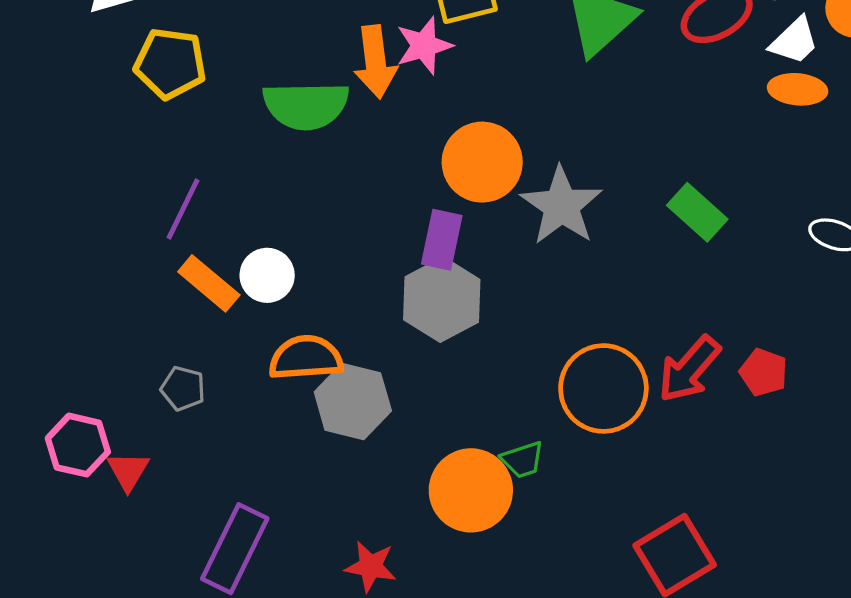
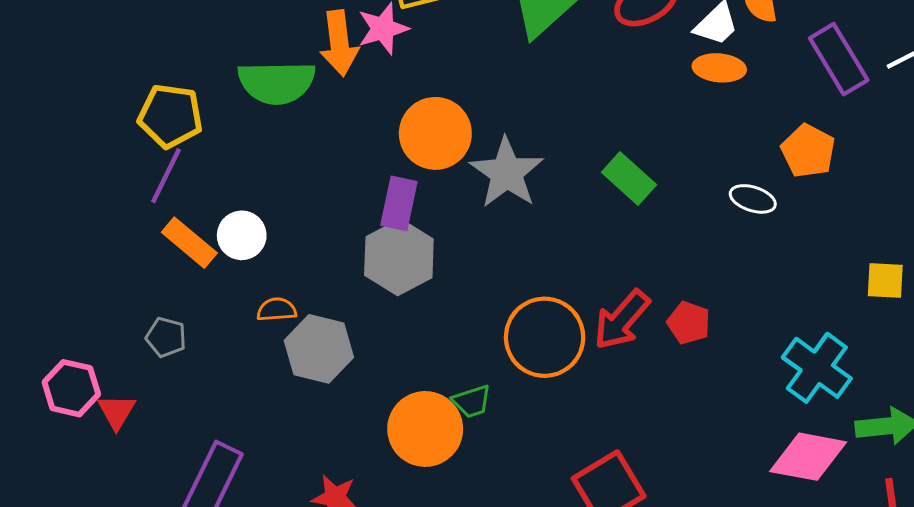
yellow pentagon: (170, 63) -> (170, 116), moved
orange semicircle: (306, 358) -> (277, 310), size x0.6

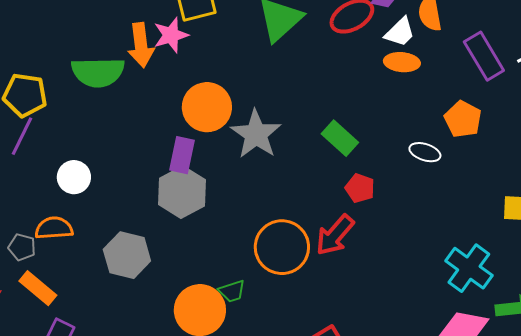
orange rectangle: (189, 243) -> (38, 288), moved
orange semicircle: (277, 310) -> (54, 228), moved, size x1.4
red pentagon: (689, 323) -> (360, 188), moved

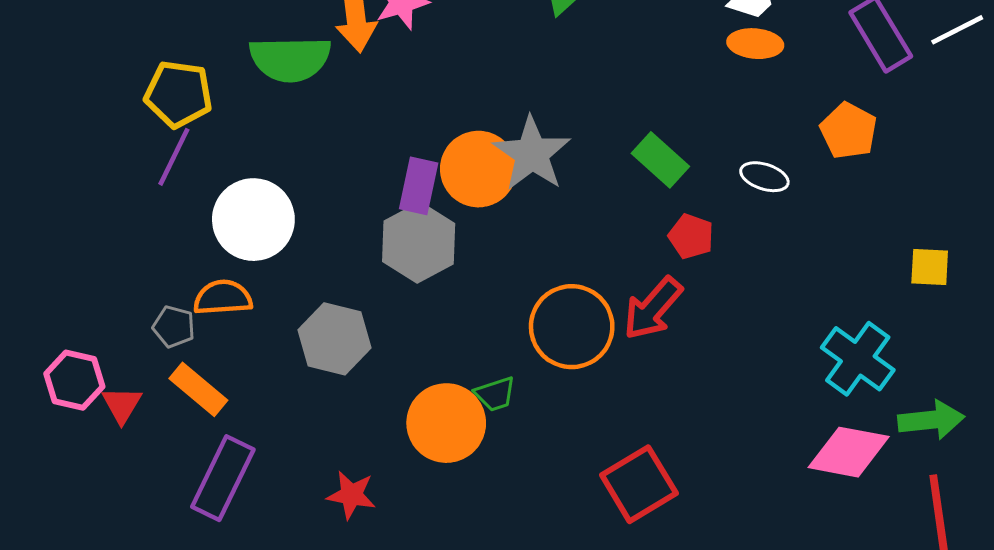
orange circle: (207, 107) -> (478, 169), moved
white ellipse: (425, 152) -> (764, 177), moved
white circle: (74, 177) -> (253, 220), size x1.6

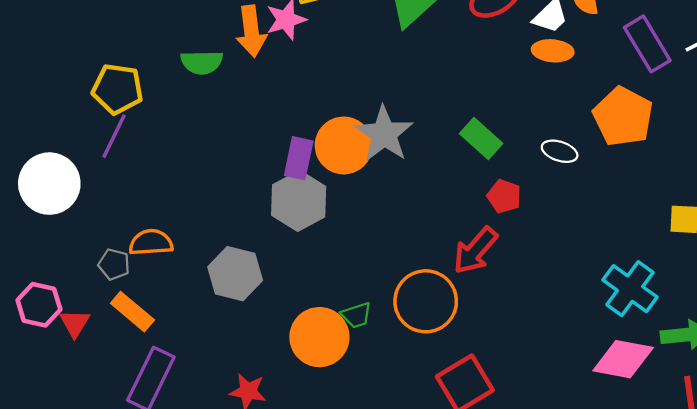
green semicircle: (290, 59) -> (202, 62), size x0.7
orange pentagon: (849, 131) -> (623, 117), size x1.4
white circle: (253, 220) -> (49, 184), moved
orange circle: (572, 327) -> (426, 301), moved

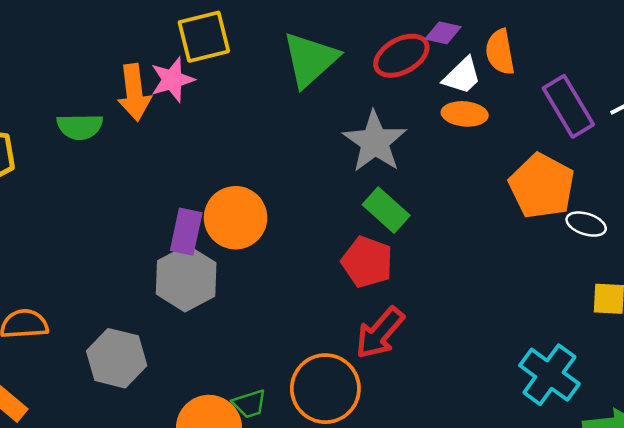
gray star: (384, 134) -> (375, 142), moved
white ellipse: (560, 151) -> (586, 224), moved
red pentagon: (504, 196) -> (367, 262), moved, size x1.4

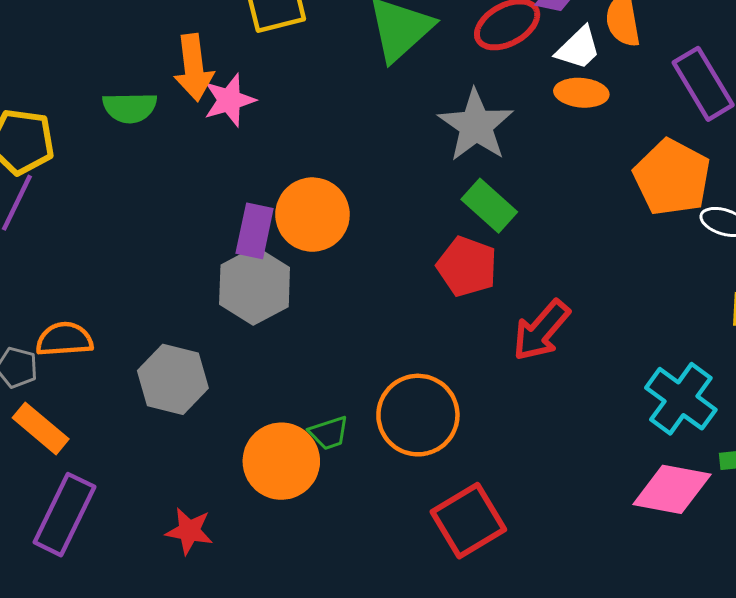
pink star: (172, 80) -> (229, 100), moved
red arrow: (380, 333) -> (541, 330), moved

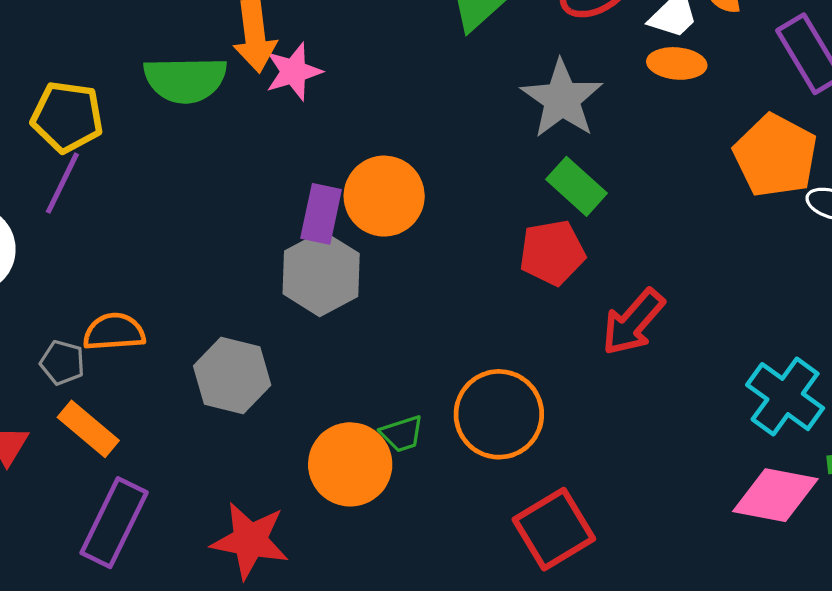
green semicircle: (130, 108) -> (185, 80), size x1.4
red pentagon: (467, 267) -> (552, 253), turned -30
red star: (189, 531) -> (250, 540), size x1.5

